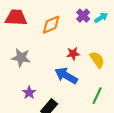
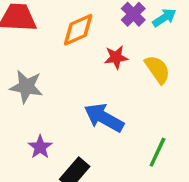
red star: (73, 54) -> (116, 57), moved
yellow semicircle: (97, 60) -> (157, 69), moved

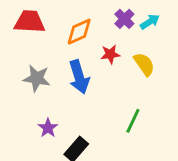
blue arrow: (104, 118) -> (79, 77), moved, turned -136
green line: (157, 152) -> (133, 121), moved

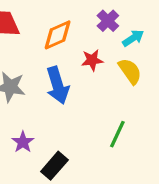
cyan arrow: (150, 22) -> (133, 38), moved

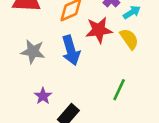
red star: (92, 60) -> (99, 30), size x1.5

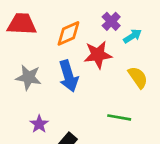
yellow semicircle: (129, 39) -> (138, 77), moved
green line: (119, 90) -> (119, 117), turned 75

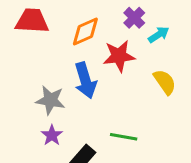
gray star: (28, 77) -> (50, 100), moved
green line: (119, 117) -> (124, 137), moved

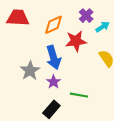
gray star: (50, 100) -> (30, 71), turned 30
purple star: (52, 135) -> (53, 82), moved

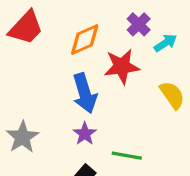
red trapezoid: (18, 18) -> (26, 28), turned 130
gray star: (30, 71) -> (22, 137), moved

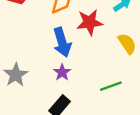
green line: (127, 156) -> (111, 86), moved, turned -30

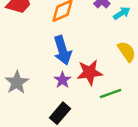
red star: (90, 22) -> (90, 72), moved

